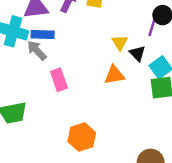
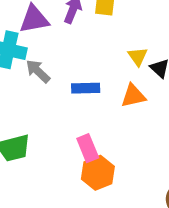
blue rectangle: (43, 34) -> (86, 88), moved
pink rectangle: (59, 80) -> (88, 148), moved

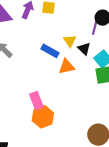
blue rectangle: (86, 88) -> (50, 51), moved, turned 30

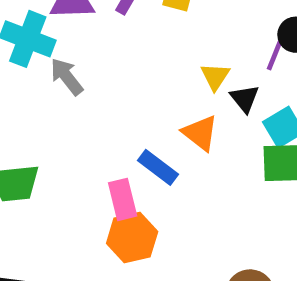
blue rectangle: (50, 51) -> (158, 167), moved
orange triangle: (67, 67) -> (200, 133), turned 42

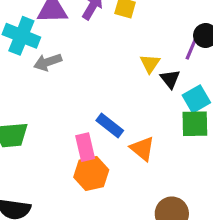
gray arrow: (67, 77) -> (48, 62), turned -72
orange triangle: (200, 133) -> (142, 149), moved

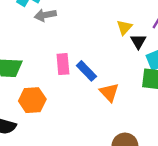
pink rectangle: (85, 147) -> (63, 64), moved
orange hexagon: (91, 173) -> (32, 100), moved

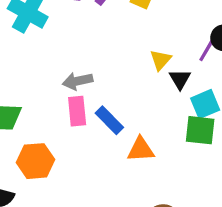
gray arrow: (45, 15) -> (78, 81), moved
orange triangle: (109, 92) -> (141, 149), turned -50

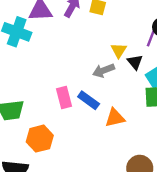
gray arrow: (78, 81) -> (103, 70), moved

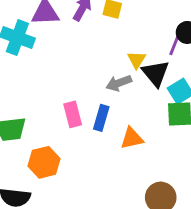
black triangle: (135, 62) -> (156, 73), size x1.5
blue rectangle: (89, 100) -> (101, 118), turned 70

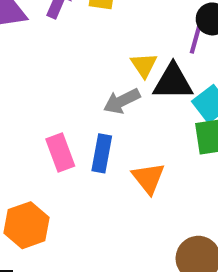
black triangle: (156, 73) -> (173, 82), turned -44
orange triangle: (132, 138) -> (148, 178), turned -50

